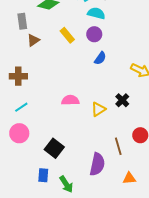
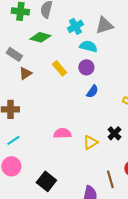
gray rectangle: (22, 21) -> (14, 54), turned -49

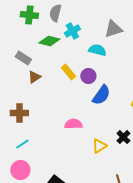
cyan cross: (75, 26) -> (72, 31), moved
purple circle: (86, 67) -> (88, 76), moved
blue semicircle: (92, 91) -> (101, 95), size x1.5
pink semicircle: (62, 133) -> (73, 124), moved

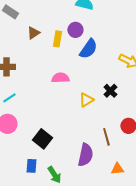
yellow rectangle: (68, 72) -> (57, 39), moved, turned 49
brown triangle: (34, 77) -> (33, 33), moved

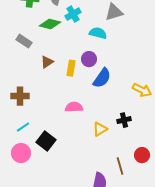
black cross: (110, 91) -> (124, 120), turned 32
black square: (42, 139) -> (46, 141), moved

